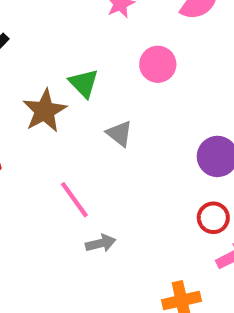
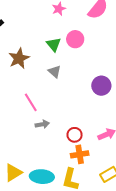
green triangle: (84, 83) -> (54, 45), moved
red circle: (213, 218) -> (75, 135), moved

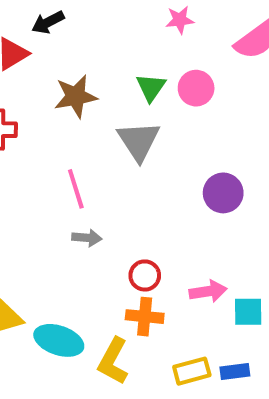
gray triangle: (55, 72) -> (139, 141), size x1.6

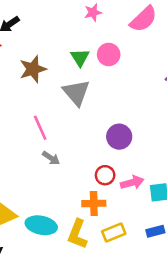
purple circle: (223, 193) -> (119, 137), moved
gray arrow: (87, 238) -> (51, 158), turned 36
red circle: (145, 275) -> (105, 175), moved
yellow rectangle: (192, 371) -> (114, 233), moved

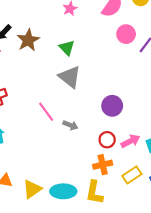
pink circle: (109, 54) -> (126, 34), moved
brown star: (33, 69) -> (28, 40), moved
gray arrow: (51, 158) -> (70, 125), moved
yellow rectangle: (114, 233) -> (132, 175), moved

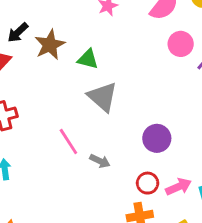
green triangle: (67, 48) -> (88, 59), moved, turned -35

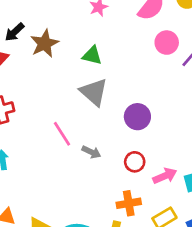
green triangle: (88, 59) -> (92, 55), moved
purple circle: (157, 138) -> (137, 117), moved
red circle: (148, 183) -> (135, 162), moved

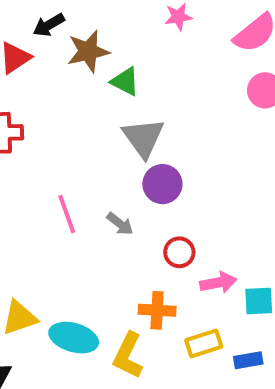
green triangle: (92, 55) -> (125, 81), moved
purple circle: (137, 117) -> (162, 184), moved
pink line: (62, 134) -> (67, 214), moved

